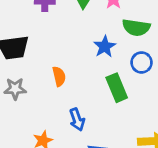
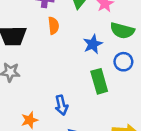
orange semicircle: (59, 76) -> (53, 26), moved

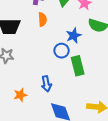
blue circle: (123, 62) -> (62, 51), moved

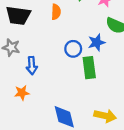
blue star: (74, 36) -> (97, 42), moved
blue arrow: (46, 84) -> (32, 66), moved

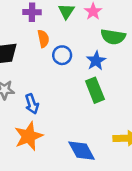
blue circle: (73, 49) -> (62, 55), moved
orange star: (22, 93) -> (29, 136), size x1.6

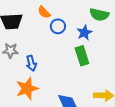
orange semicircle: (43, 39) -> (44, 12), turned 144

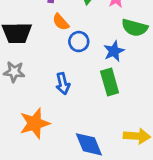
blue arrow: (31, 63) -> (63, 84), moved

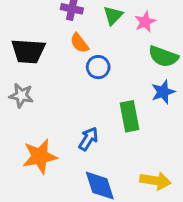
blue star: (114, 51) -> (163, 92), moved
blue arrow: (63, 84) -> (88, 139), moved, turned -140

